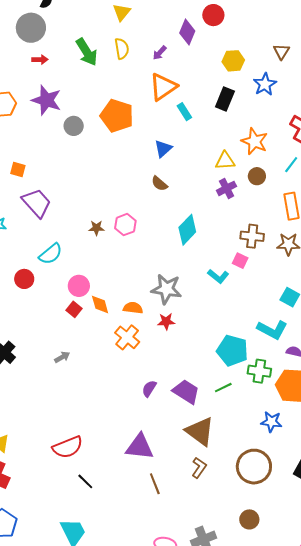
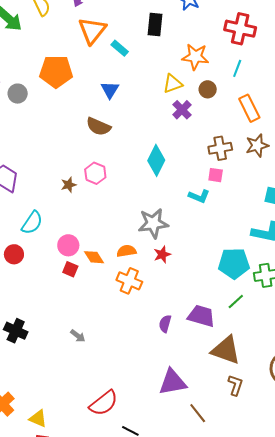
brown semicircle: (159, 184) -> (98, 127), moved, size x1.4
gray arrow: (62, 357) -> (78, 336), moved, turned 84

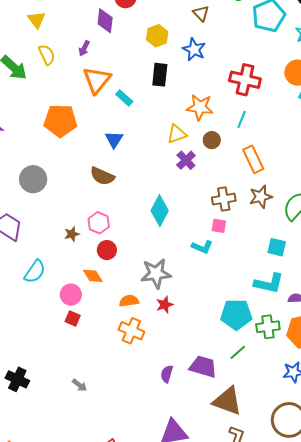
gray circle: (18, 94) -> (33, 179), moved, size x1.4
red circle: (14, 254) -> (107, 250), moved
orange diamond: (94, 257) -> (93, 276), moved

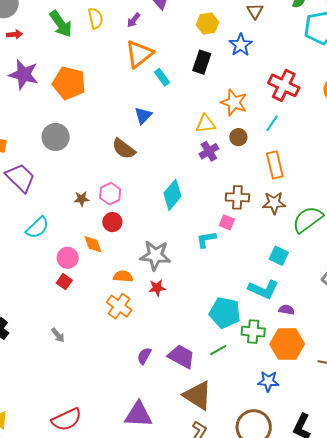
orange pentagon: (60, 121) -> (69, 83), moved
cyan L-shape: (202, 247) -> (206, 239), turned 135
gray arrow: (79, 385) -> (58, 335), moved

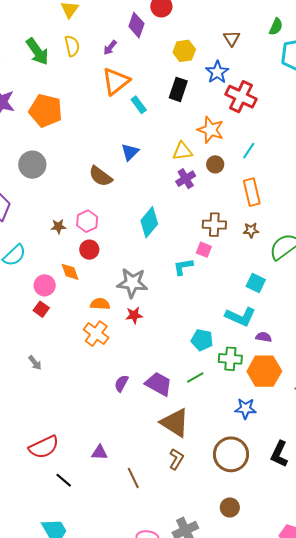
red cross: (284, 85) -> (241, 97), moved
blue triangle: (143, 116) -> (130, 152), moved
brown star: (274, 203) -> (251, 230), size x0.7
cyan pentagon: (225, 313) -> (202, 340), size x0.7
purple triangle: (138, 415) -> (100, 453), moved, size x0.6

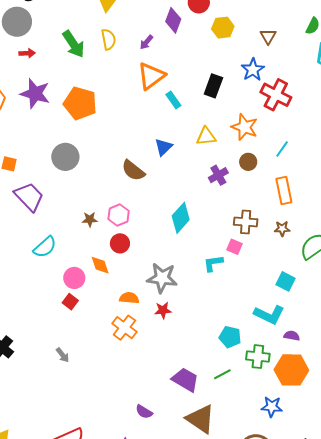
yellow hexagon: (184, 51) -> (223, 28), moved
yellow triangle: (182, 151) -> (206, 136), moved
purple semicircle: (121, 383) -> (144, 412), moved, turned -90

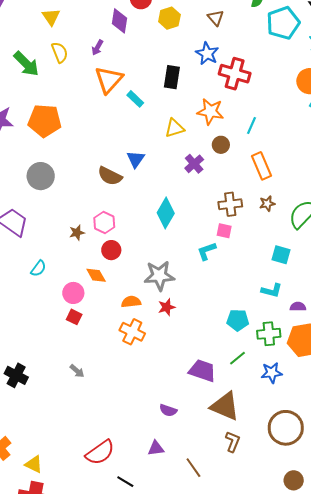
blue triangle: (163, 147) -> (136, 159), moved
cyan semicircle: (45, 247) -> (38, 268), size x0.7
cyan L-shape: (269, 315) -> (272, 290), size x0.7
blue star: (272, 407) -> (272, 373), moved

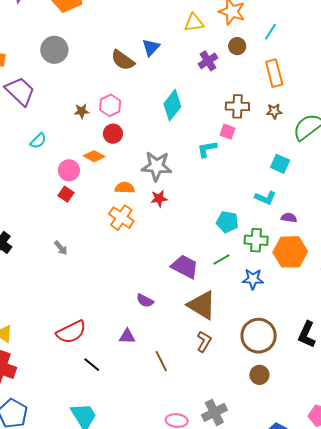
orange diamond: (96, 275) -> (94, 156), turned -40
brown circle: (294, 480) -> (259, 375), moved

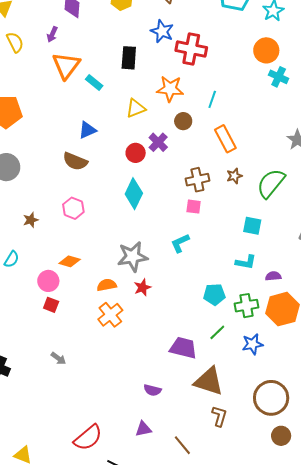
blue triangle: (151, 47) -> (87, 130), moved, turned 36
brown star: (82, 111) -> (31, 220), moved
red circle: (113, 134) -> (136, 153), moved
cyan L-shape: (207, 149) -> (180, 243), moved
orange cross: (121, 218) -> (110, 315), turned 30

